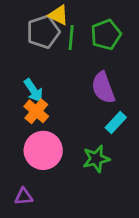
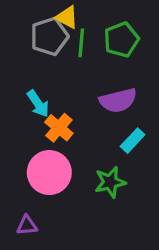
purple semicircle: (103, 88) -> (118, 100), turned -84
orange cross: (36, 111) -> (59, 128), moved

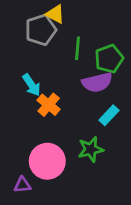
green pentagon: (121, 40) -> (109, 59), moved
green line: (81, 43) -> (77, 48), moved
pink circle: (49, 173) -> (47, 161), moved

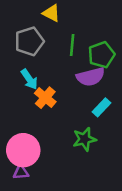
gray pentagon: (41, 30) -> (29, 41), moved
pink circle: (47, 161) -> (23, 150), moved

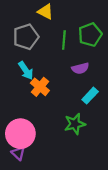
green pentagon: (102, 55) -> (90, 35), moved
purple semicircle: (91, 77) -> (80, 68), size x0.7
purple triangle: (21, 172) -> (18, 153), turned 48

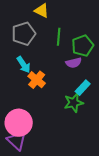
green pentagon: (90, 35) -> (83, 46), moved
green star: (75, 124) -> (74, 103), moved
purple triangle: (18, 153) -> (17, 141), size x1.5

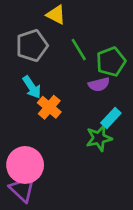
green line: (59, 37) -> (79, 50), turned -36

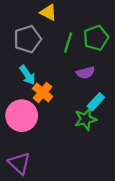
green line: (79, 50) -> (68, 43), turned 48
green pentagon: (111, 62) -> (96, 38), moved
pink circle: (25, 165) -> (22, 116), moved

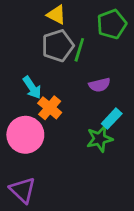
green pentagon: (96, 38) -> (112, 24), moved
gray pentagon: (27, 39) -> (58, 46), moved

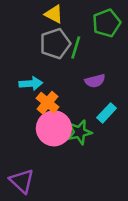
cyan arrow: (32, 88) -> (31, 83), turned -60
pink circle: (25, 135) -> (54, 128), moved
green star: (100, 139) -> (80, 132), moved

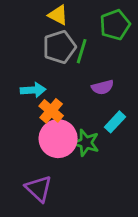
green star: (80, 132) -> (86, 143), turned 30
purple triangle: (22, 181) -> (39, 189), moved

